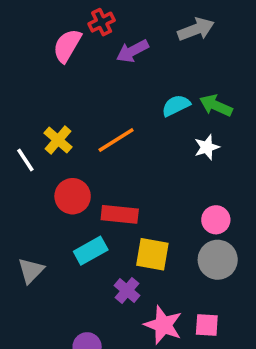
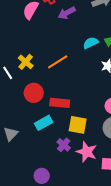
pink star: (163, 325) -> (87, 152), moved

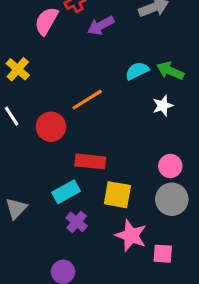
yellow cross: (26, 62) -> (18, 69), moved
red circle: (34, 93) -> (51, 127), moved
purple cross: (64, 145) -> (77, 222), moved

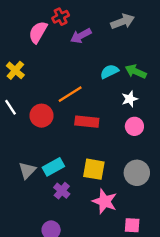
red rectangle: (90, 161) -> (87, 122), moved
pink circle: (170, 166) -> (134, 126), moved
gray triangle: (16, 208) -> (27, 170), moved
pink square: (163, 254) -> (132, 225), moved

